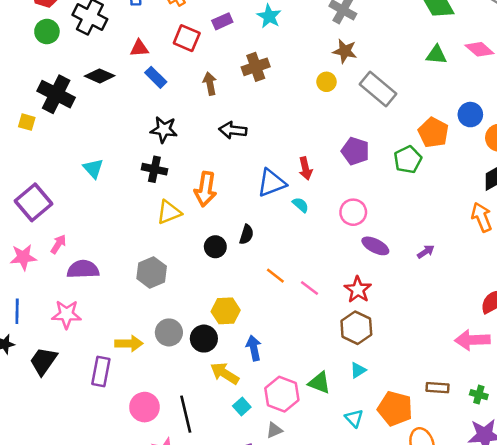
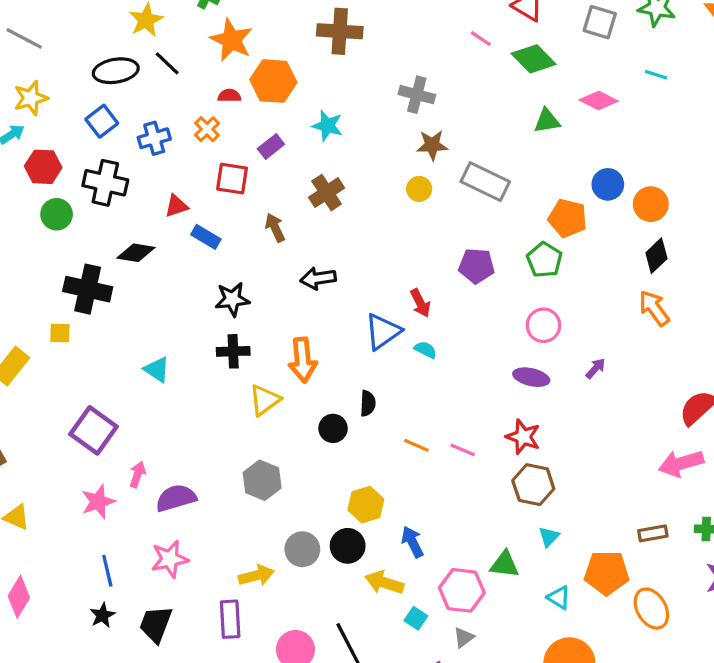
pink circle: (353, 212) -> (543, 325), moved

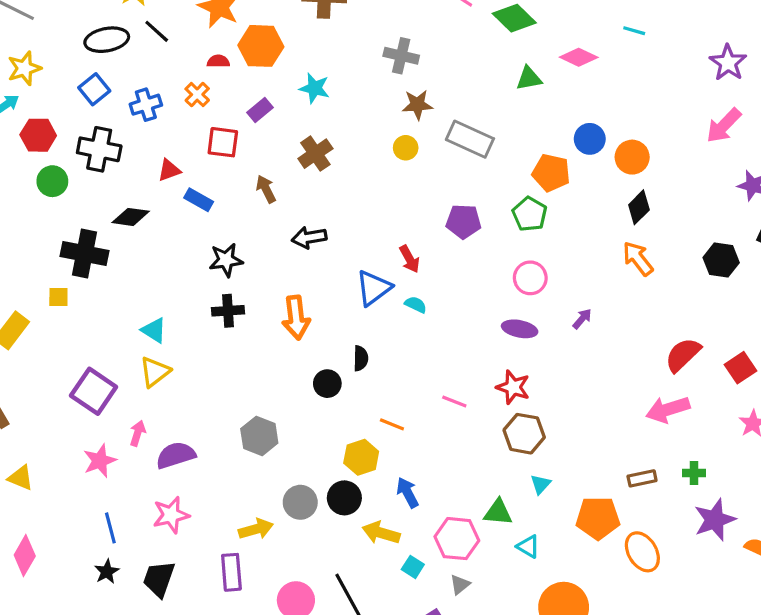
yellow triangle: (265, 400) -> (155, 372), moved
orange line: (416, 445) -> (392, 424), moved
cyan triangle: (559, 598) -> (528, 547), moved

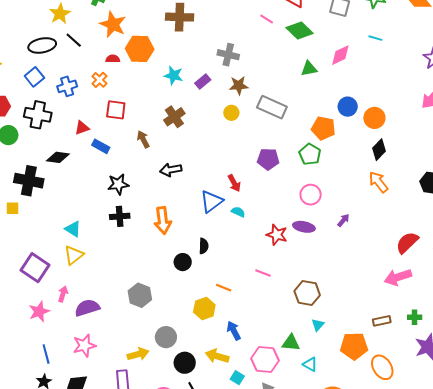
pink diamond: (579, 57) -> (340, 55), turned -50
purple rectangle: (260, 110) -> (203, 81), moved
red star: (513, 387) -> (277, 235), moved
black circle: (344, 498) -> (185, 363), moved

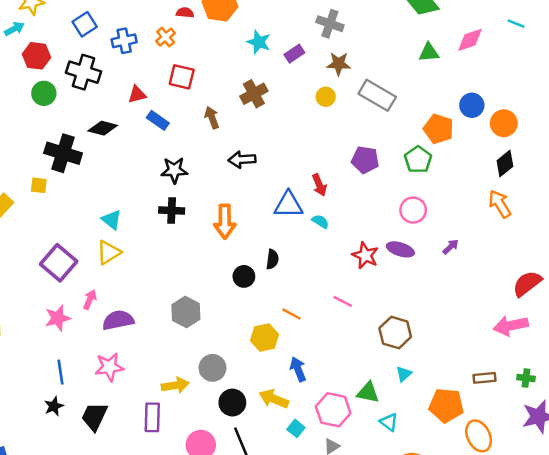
blue triangle: (212, 201) -> (288, 205), turned 30

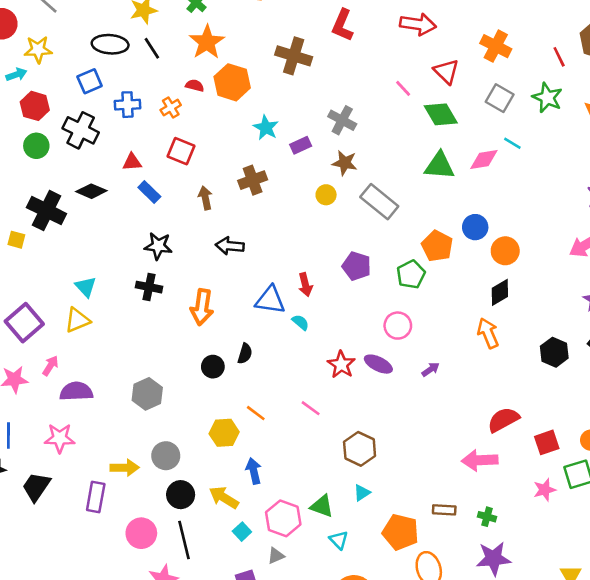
cyan line: (516, 24) -> (512, 143), moved
green triangle: (429, 52) -> (439, 166), size x1.4

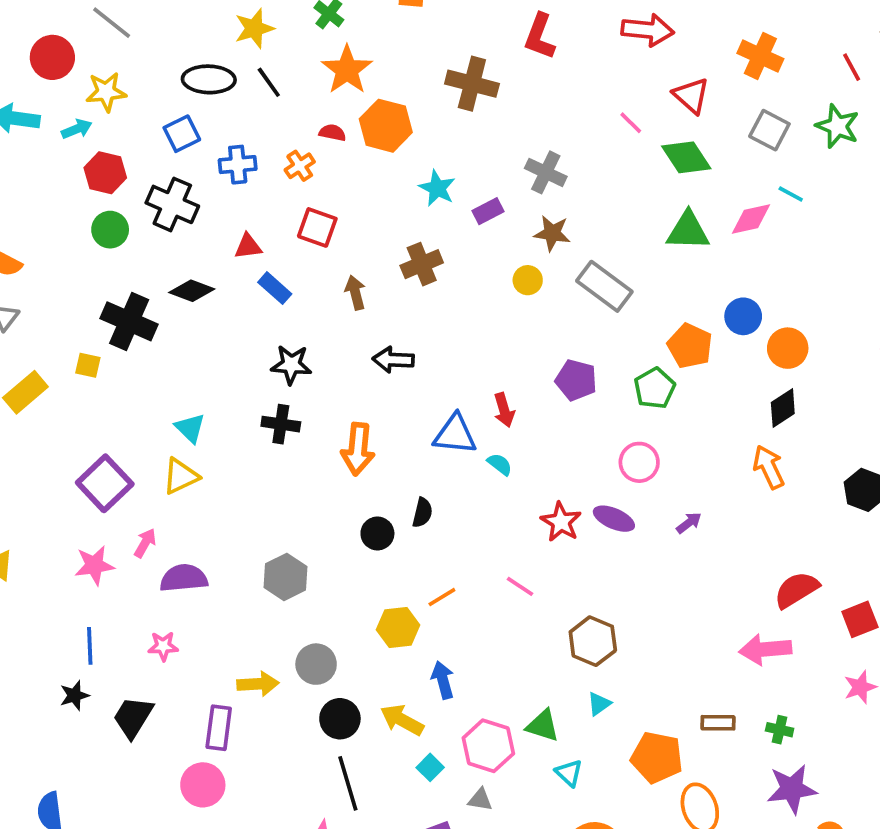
orange line: (256, 413) -> (442, 597), turned -66
pink star: (60, 438) -> (163, 646), size x0.7
pink circle: (141, 533) -> (203, 785), moved
gray triangle: (276, 556) -> (480, 800), turned 36

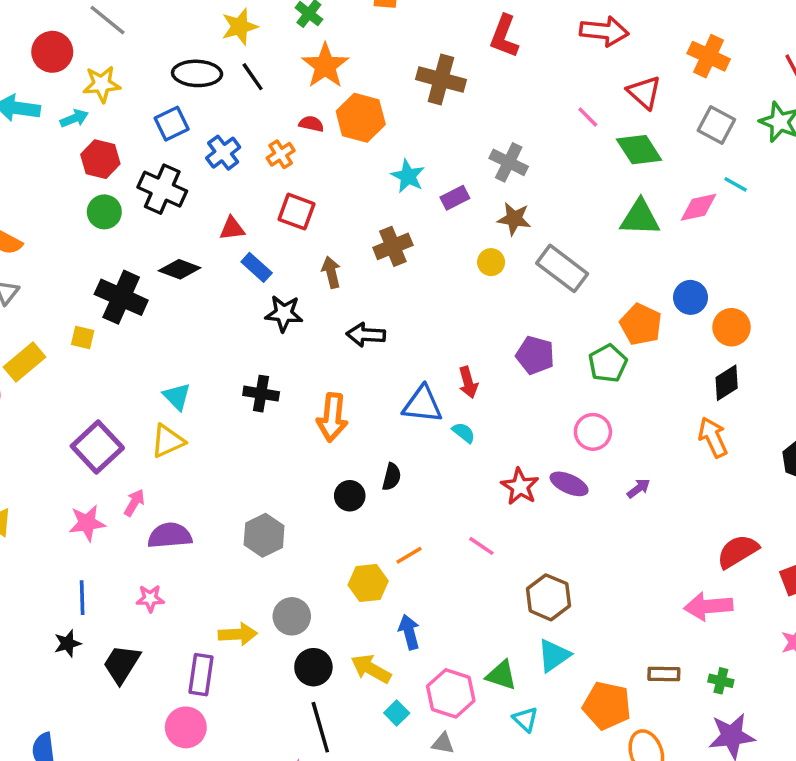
blue cross: (238, 165) -> (223, 153), turned -32
black star: (291, 365) -> (284, 313), moved
cyan triangle: (599, 704) -> (554, 655), size x1.5

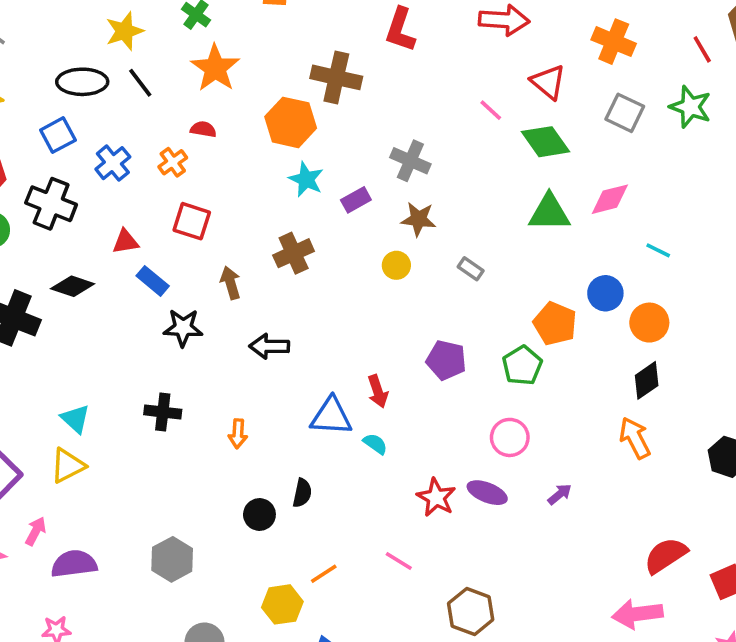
orange hexagon: (361, 118) -> (291, 122), moved
cyan line: (736, 184) -> (658, 250), moved
gray rectangle: (562, 268) -> (471, 269), size x0.5
orange arrow: (332, 417) -> (238, 434), size x0.6

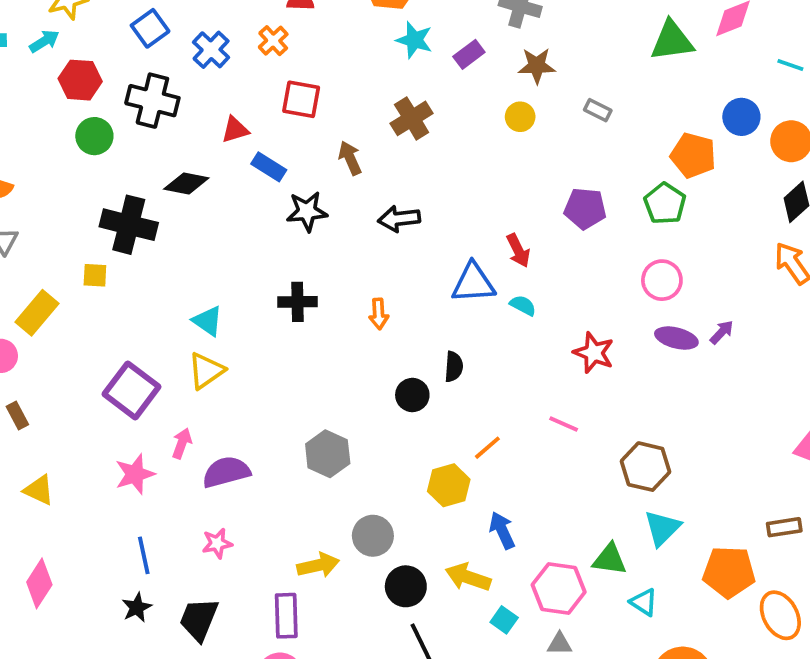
purple ellipse: (487, 493) -> (676, 338), moved

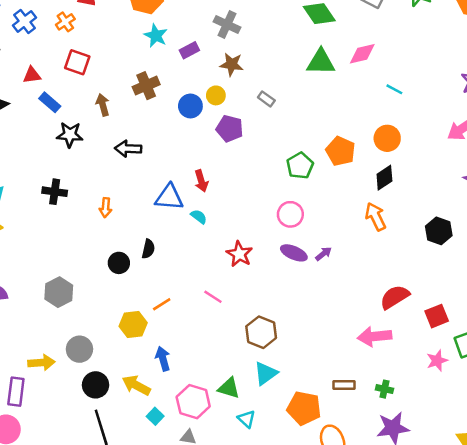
blue circle: (741, 117) -> (190, 106), moved
orange pentagon: (693, 155) -> (341, 151), moved
purple pentagon: (585, 208) -> (230, 129), moved

